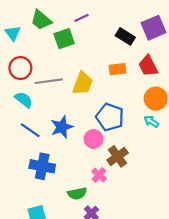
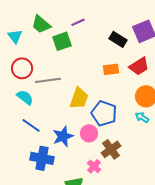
red trapezoid: (148, 66) -> (139, 66), turned -95
yellow trapezoid: (83, 83) -> (79, 98), moved
blue star: (62, 127) -> (63, 136), moved

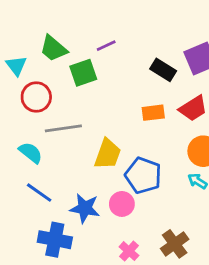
red circle: (22, 68) -> (36, 97), moved
blue star: (63, 136) -> (85, 208), turned 30
brown cross: (111, 149) -> (175, 244), moved

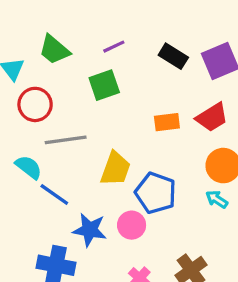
black rectangle: (163, 70) -> (173, 56), moved
green square: (83, 73) -> (104, 85), moved
blue line: (39, 193) -> (54, 195), moved

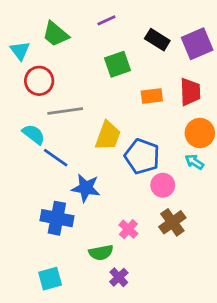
purple line: (114, 47) -> (106, 20), moved
green square: (104, 85) -> (117, 64), moved
red trapezoid: (212, 117) -> (190, 92), turned -60
pink circle: (132, 225) -> (163, 185), moved

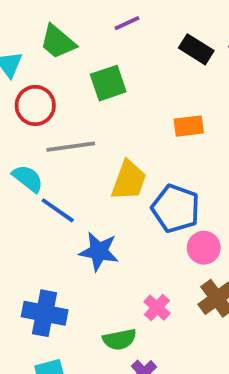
green square: (117, 64) -> (108, 83), moved
blue cross: (57, 218) -> (45, 313), moved

